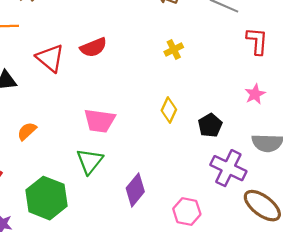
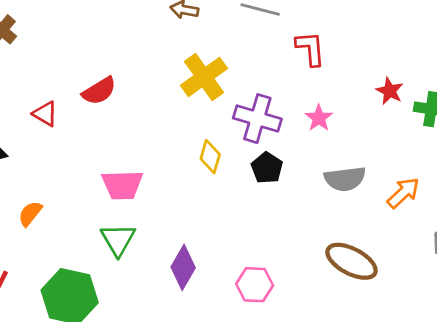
yellow cross: (174, 49) -> (204, 77), size x1.8
red triangle: (50, 58) -> (45, 114), size x0.7
purple cross: (228, 168) -> (257, 119), moved

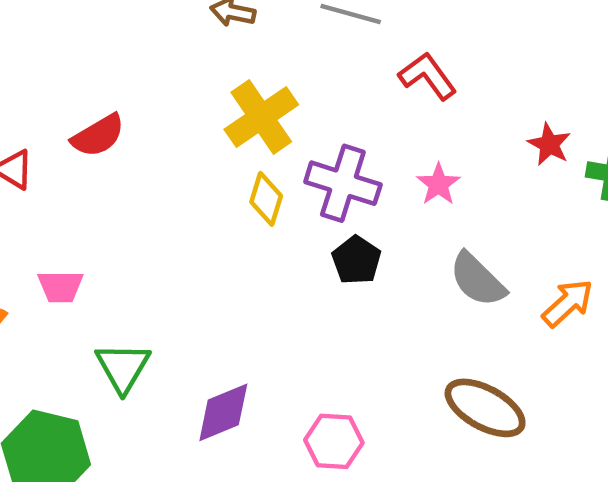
red L-shape: (310, 49) -> (428, 76), turned -33
yellow diamond: (210, 157) -> (266, 199), moved
gray semicircle: (345, 179) -> (477, 280), turned 51
pink trapezoid: (122, 185) -> (60, 287), moved, size x0.7
purple diamond: (183, 267) -> (223, 412), turned 36

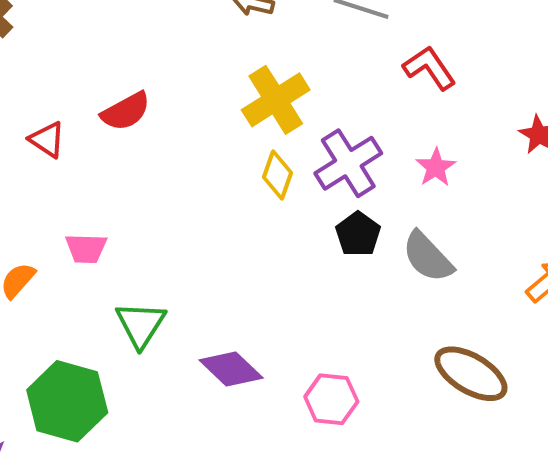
purple cross: (343, 183) -> (348, 163), turned 38
gray semicircle: (477, 280) -> (428, 257), moved
purple diamond: (223, 412) -> (231, 369), turned 64

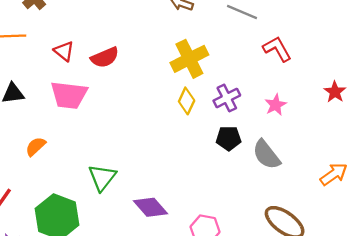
red triangle: (47, 140) -> (64, 51), moved
purple cross: (348, 163) -> (227, 98), size x0.7
black pentagon: (358, 234) -> (229, 138), turned 30
pink trapezoid: (86, 248) -> (69, 95), moved, size x1.6

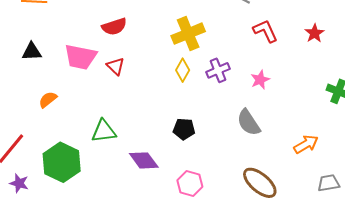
red triangle: (64, 51) -> (115, 66), moved
red star: (335, 92) -> (315, 33), moved
black pentagon: (229, 138) -> (184, 129), moved
green triangle: (102, 178) -> (104, 131), turned 40

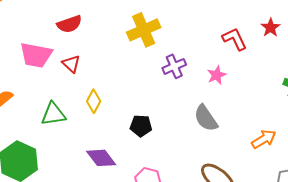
red L-shape: (265, 31) -> (235, 39), moved
yellow diamond: (183, 70) -> (94, 101), moved
green triangle: (104, 131) -> (53, 114), moved

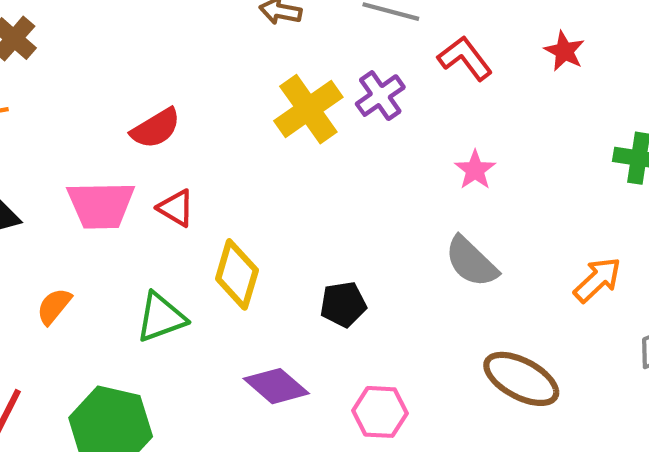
red L-shape: (235, 39) -> (465, 58), moved
purple cross: (174, 66) -> (380, 96), moved
yellow diamond: (94, 101) -> (237, 274), size x1.4

